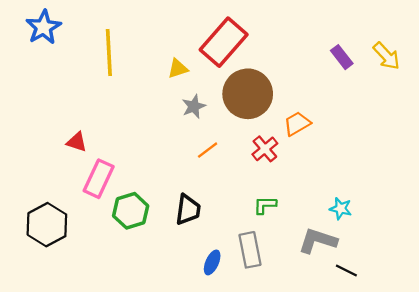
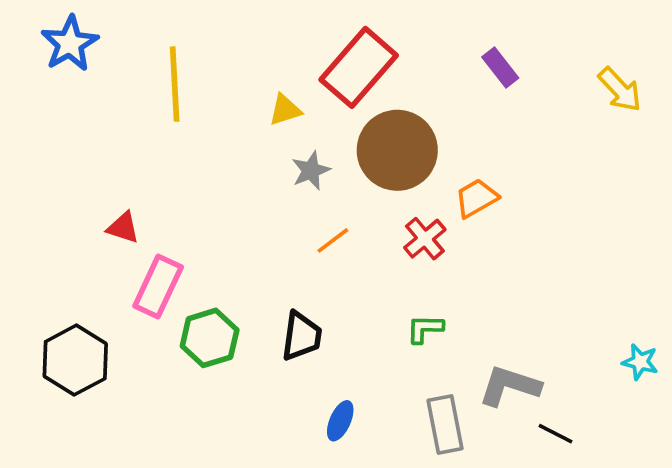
purple rectangle: (342, 57) -> (500, 67), moved
cyan star: (341, 209) -> (640, 362), moved
gray rectangle: (250, 250) -> (445, 424), moved

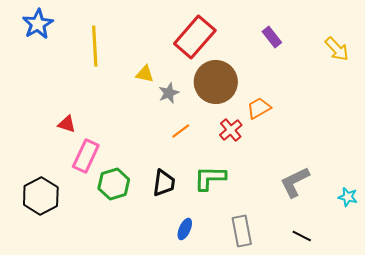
yellow triangle: (285, 110) -> (145, 74), moved, turned 30
green L-shape: (425, 329) -> (210, 178), moved, size x1.6
gray L-shape: (509, 386) -> (295, 182), moved, turned -44

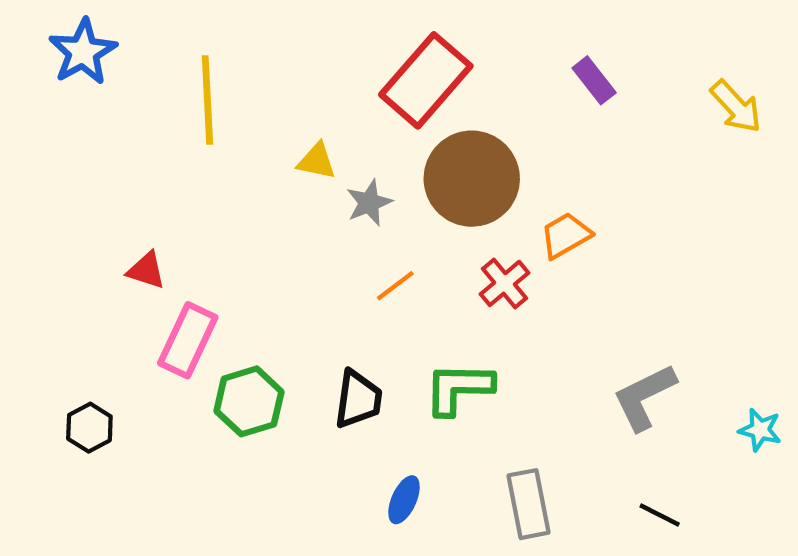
black hexagon: (41, 196) -> (89, 428), size x0.6

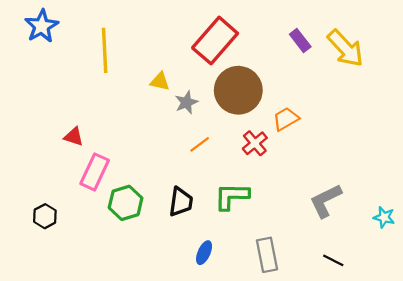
yellow arrow: (736, 107) -> (345, 48), moved, size x1.4

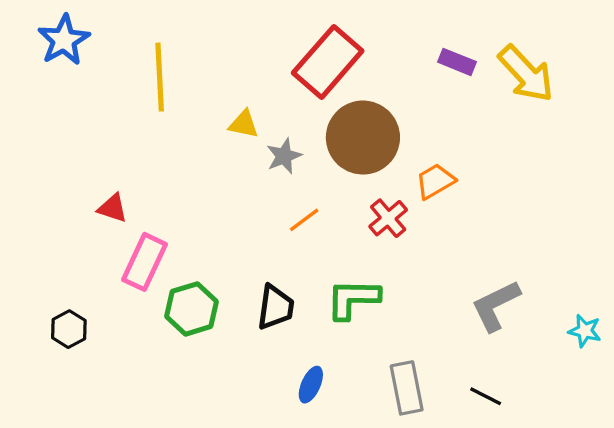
purple rectangle: (300, 41) -> (457, 62), turned -30
black line: (333, 260) -> (486, 396), moved

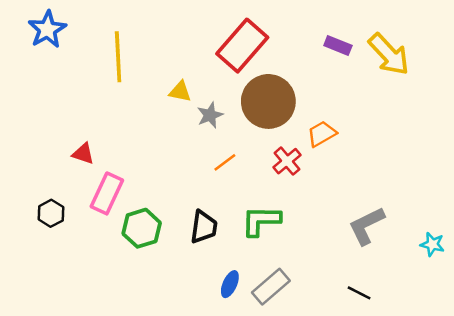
black hexagon: (69, 329) -> (51, 213), moved
gray rectangle: (407, 388) -> (271, 287), moved, turned 60

